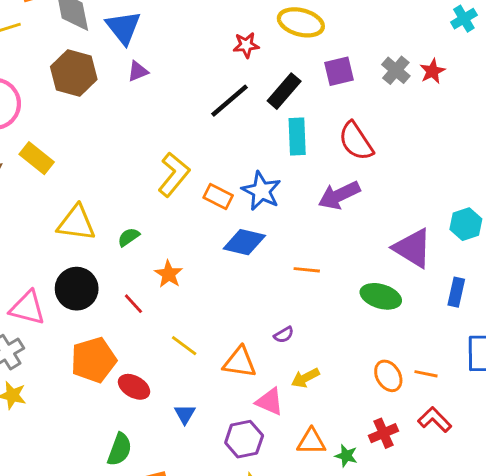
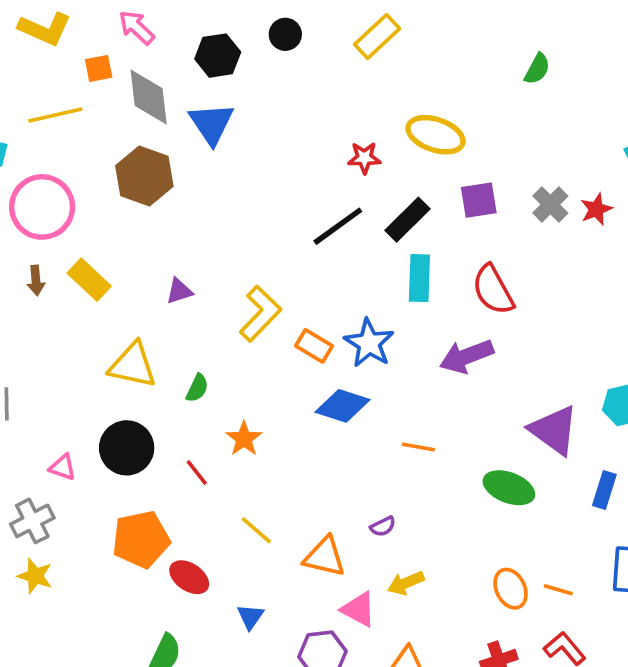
purple triangle: (138, 71) -> (179, 291), moved
green semicircle: (129, 237) -> (197, 388), turned 145
pink triangle: (27, 308) -> (63, 467), size x0.6

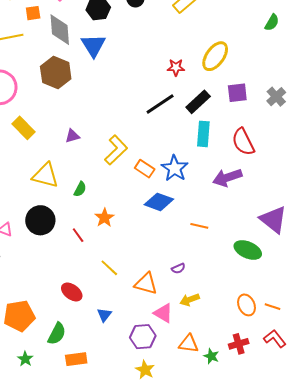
yellow ellipse: (436, 135) -> (215, 56), turned -76
orange pentagon: (141, 539) -> (19, 316), moved

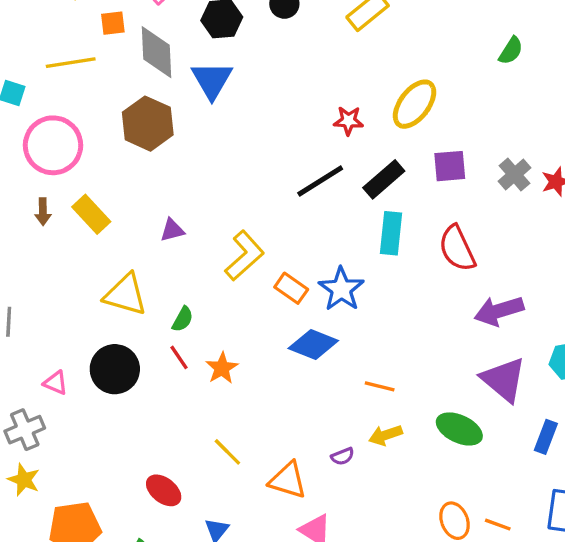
purple arrow: (227, 178) -> (499, 311), moved
red line: (78, 235) -> (179, 357), moved
yellow arrow: (190, 300) -> (385, 435), moved

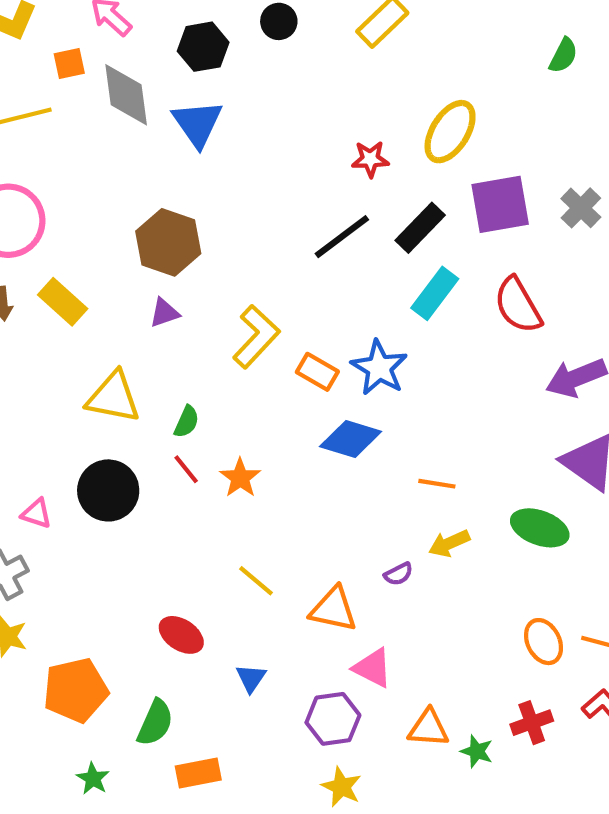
brown hexagon: (148, 124) -> (168, 242), moved
purple square: (450, 166) -> (500, 204), size x1.4
cyan rectangle: (391, 233) -> (435, 293), turned 36

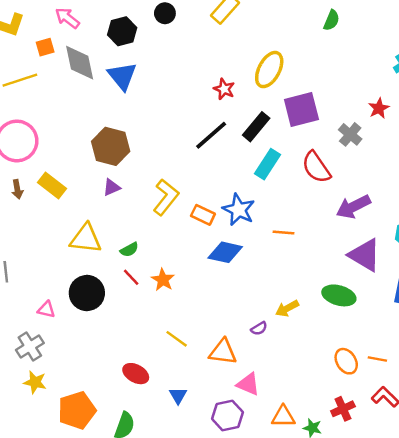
red star: (370, 159) -> (224, 89), turned 30
gray cross: (581, 208) -> (350, 134), moved
green semicircle: (187, 422) -> (129, 250), turned 42
orange line: (437, 484) -> (284, 233), moved

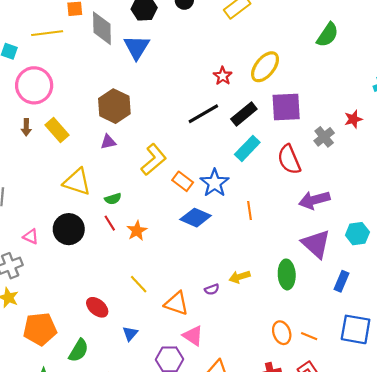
green semicircle: (332, 20) -> (327, 35), size x1.4
orange line: (284, 233) -> (250, 210), turned 66
green ellipse: (339, 295) -> (287, 274), turned 60

